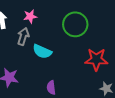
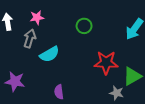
green circle: (75, 24) -> (84, 26), size x0.6
cyan semicircle: (42, 51) -> (49, 54), turned -54

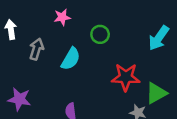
pink star: (37, 18) -> (62, 17), moved
cyan semicircle: (49, 54) -> (71, 59), moved, turned -30

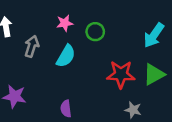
pink star: (62, 17) -> (65, 23), moved
green triangle: (156, 93) -> (154, 74), moved

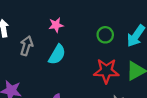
green circle: (95, 32) -> (105, 35), moved

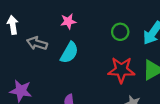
gray arrow: (26, 46) -> (37, 43), turned -90

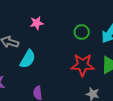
cyan semicircle: (69, 53) -> (28, 59), moved

